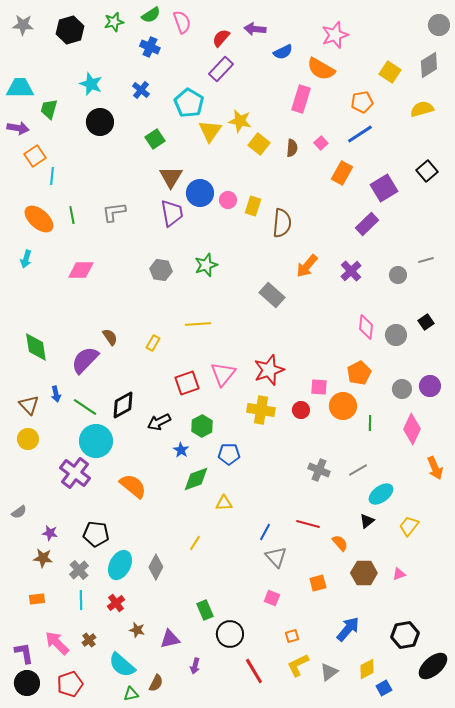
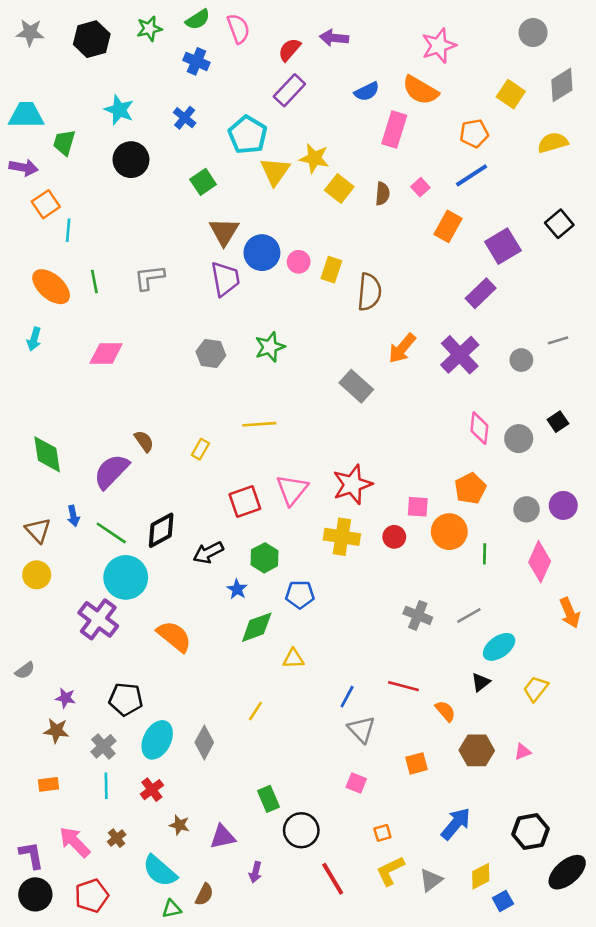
gray circle: (439, 25) -> (533, 33), moved
blue semicircle: (283, 52) -> (367, 92), moved
purple cross: (351, 271) -> (460, 355), size x1.4

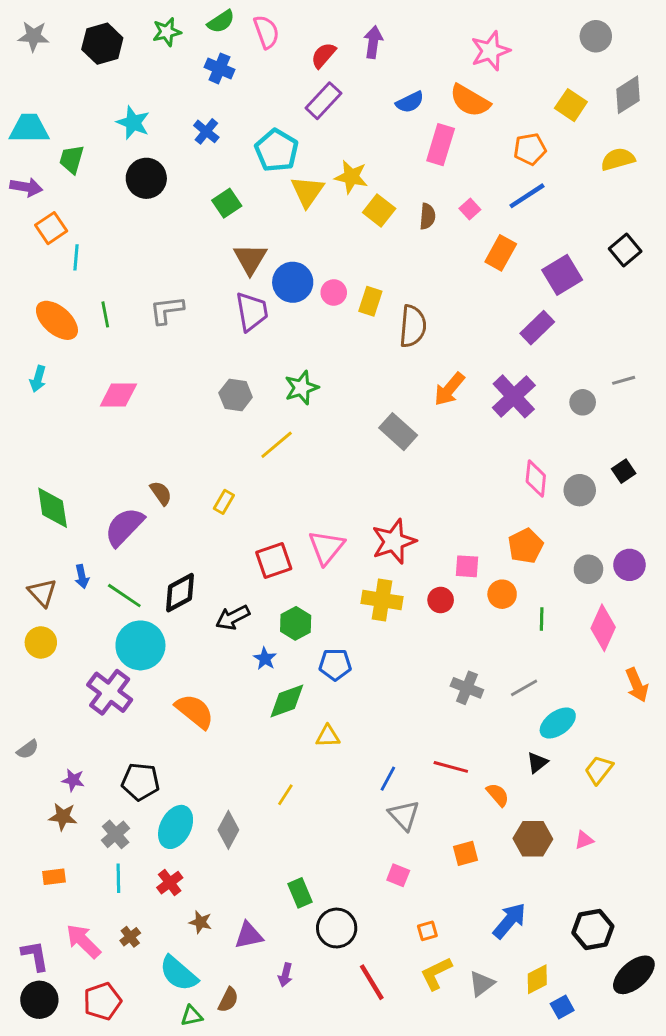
purple arrow: (334, 38) -> (373, 42), turned 92
yellow line: (259, 424) -> (277, 445), moved, turned -36
orange circle: (449, 532) -> (502, 594), size x0.7

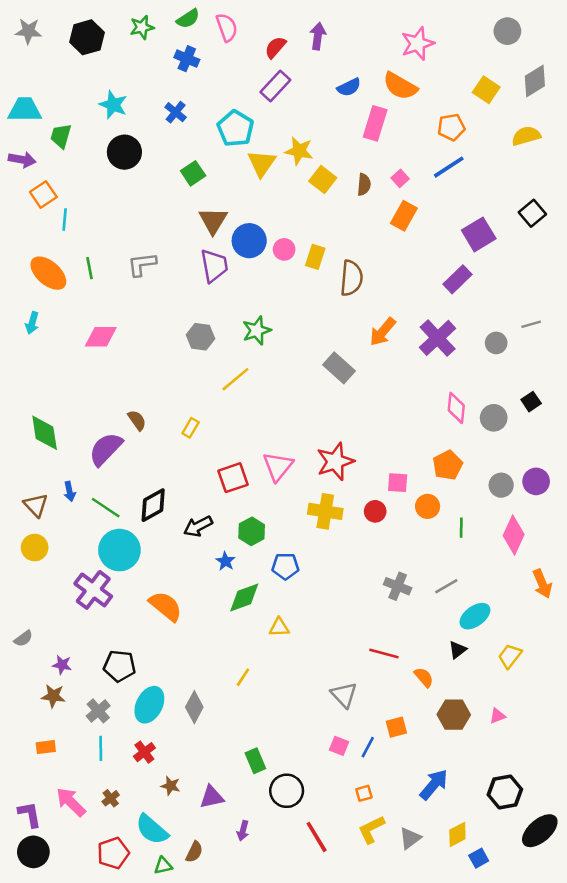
orange rectangle: (501, 253) -> (404, 216), moved
blue line: (388, 779) -> (368, 747), moved
red pentagon: (102, 1001) -> (113, 853), moved

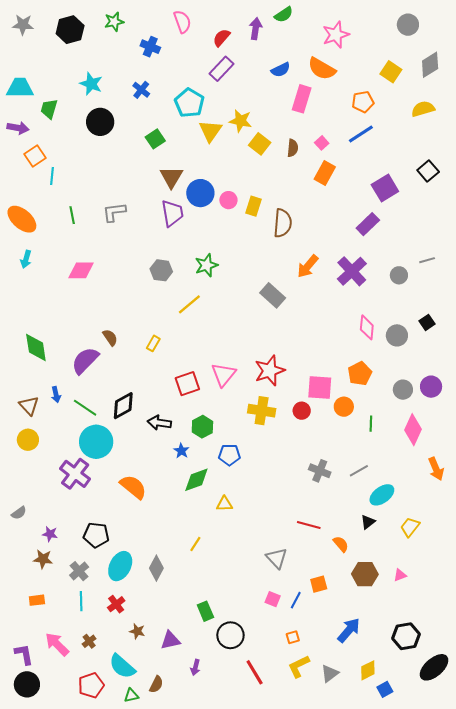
green semicircle: (188, 19) -> (284, 15), moved
orange ellipse: (48, 273) -> (22, 219), moved
pink square: (398, 483) -> (320, 388), size x1.5
black arrow: (198, 526) -> (159, 423), turned 35

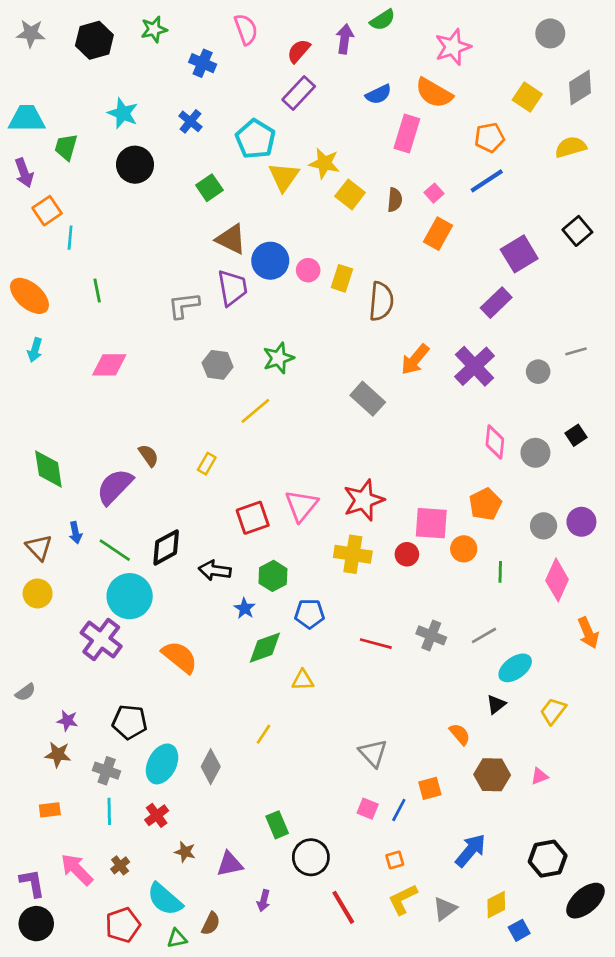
purple arrow: (18, 128) -> (24, 173), turned 60
brown triangle: (171, 177) -> (231, 239), turned -35
gray L-shape: (114, 212) -> (184, 305), moved
red line: (309, 525) -> (376, 644), moved
gray cross: (79, 571) -> (107, 771), turned -30

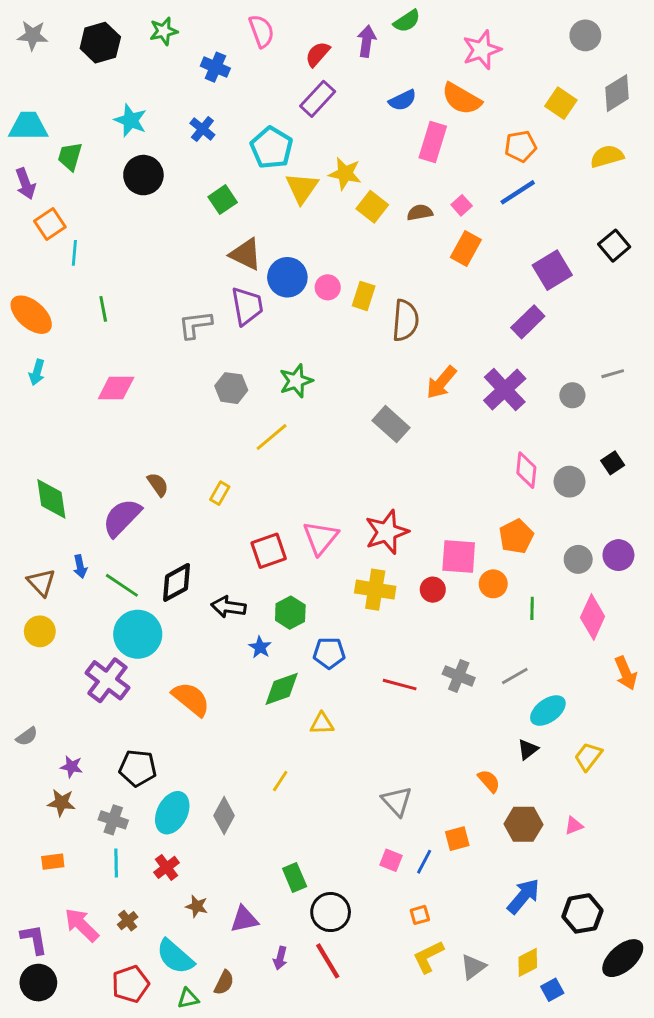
brown semicircle: (395, 200) -> (420, 212), turned -105
blue arrow: (470, 851) -> (523, 896), moved
red line: (343, 907) -> (328, 961), moved

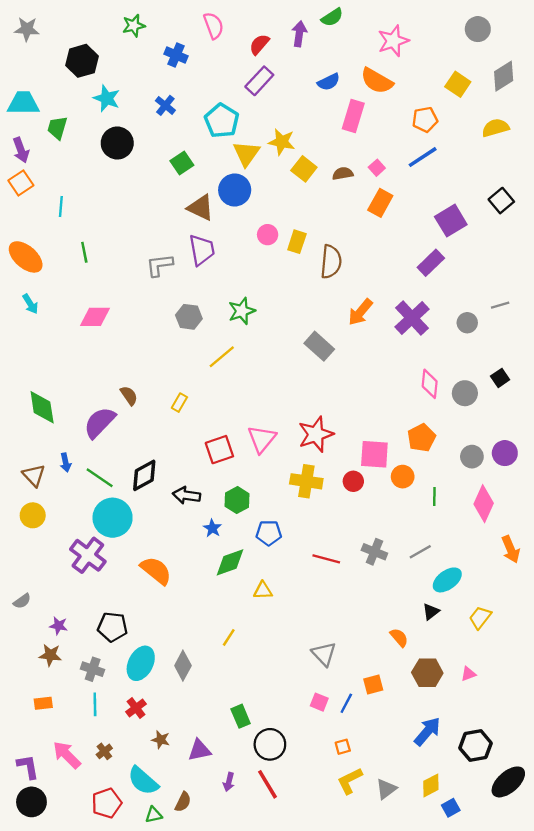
black hexagon: (100, 43) -> (82, 61), moved
orange square: (50, 224) -> (21, 183), moved
blue circle: (287, 277) -> (235, 190), moved
cyan arrow: (37, 372) -> (30, 304), turned -48

